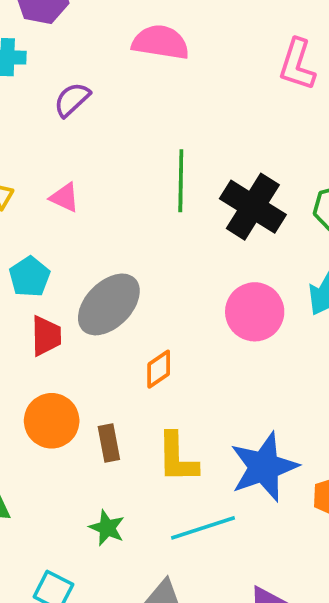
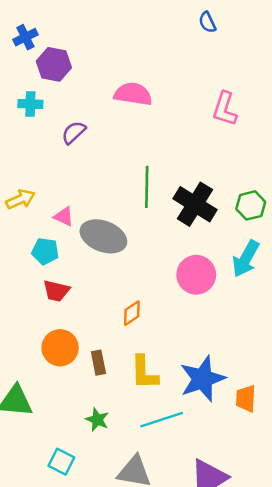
pink triangle: (65, 197) -> (64, 217), moved
cyan pentagon: (29, 277) -> (45, 251), turned -30
gray ellipse: (109, 304) -> (103, 236), moved, turned 66
red trapezoid: (46, 336) -> (56, 291), turned 104

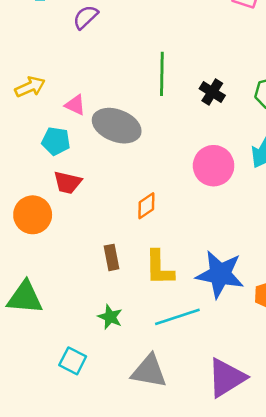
black cross: (195, 204) -> (212, 92), size x0.6
orange circle: (60, 348) -> (33, 215), moved
blue star: (202, 379) -> (220, 274), turned 30

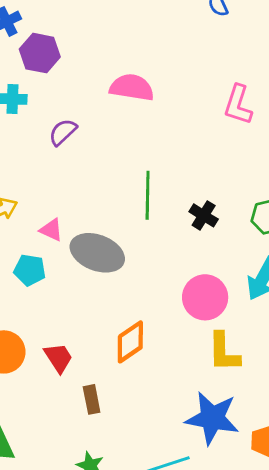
red trapezoid: (68, 182) -> (58, 358), moved, turned -136
orange diamond: (146, 206) -> (130, 342), size x1.4
yellow L-shape: (159, 268) -> (224, 352), moved

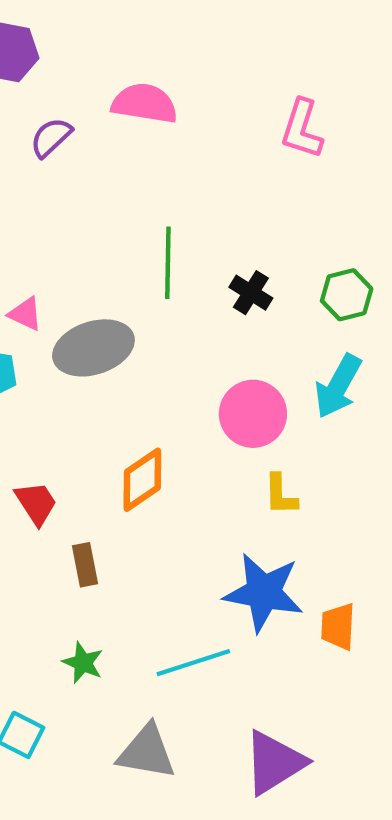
purple semicircle: (63, 132) -> (51, 137), moved
gray ellipse: (97, 253) -> (93, 348), turned -39
yellow L-shape: (224, 352) -> (281, 495), size x0.7

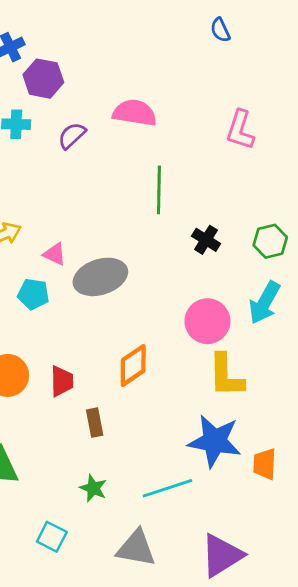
green line: (168, 263) -> (159, 190), moved
yellow L-shape: (281, 495) -> (226, 375), size x1.6
red trapezoid: (36, 503) -> (62, 381), turned 32

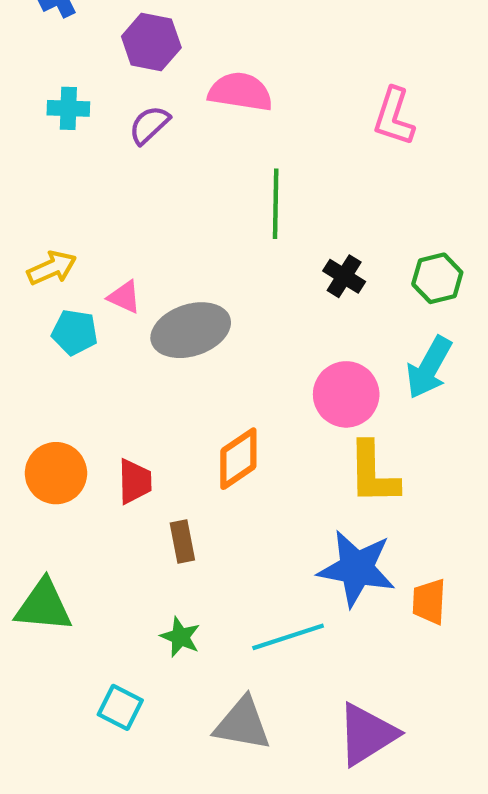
purple hexagon: (43, 79) -> (151, 42), moved
cyan pentagon: (33, 294) -> (75, 332), moved

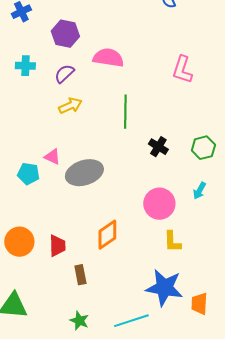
yellow arrow: (52, 268) -> (70, 106), moved
cyan arrow: (429, 367) -> (199, 191), size x0.6
yellow L-shape: (373, 473) -> (172, 242), size x0.7

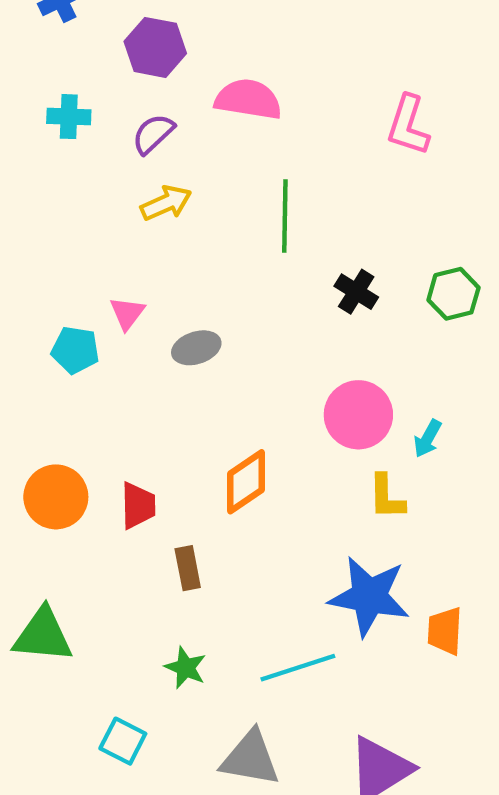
pink triangle: (52, 157) -> (127, 313), turned 42
gray ellipse: (84, 173) -> (196, 348), size x0.6
cyan arrow: (199, 191) -> (428, 439), moved

